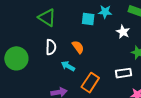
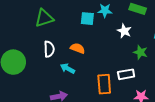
green triangle: (47, 18) -> (44, 18), turned -48
orange semicircle: (78, 47) -> (78, 48), turned -32
orange rectangle: (90, 83) -> (104, 84), moved, turned -36

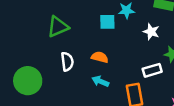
cyan arrow: (68, 69) -> (100, 81), moved
white rectangle: (126, 74) -> (152, 70), moved

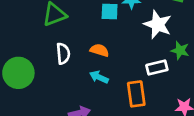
white star: (151, 32) -> (158, 24), size x1.5

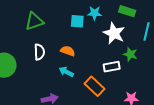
orange rectangle: (136, 94) -> (94, 86), turned -42

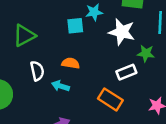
cyan arrow: (66, 72) -> (60, 86), moved

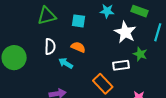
cyan square: (75, 26) -> (78, 21), moved

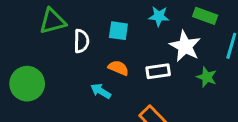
green triangle: (47, 16) -> (53, 21), moved
white semicircle: (50, 47) -> (81, 41), moved
white rectangle: (121, 65) -> (158, 71), moved

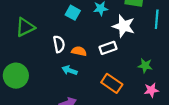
cyan square: (118, 31) -> (73, 13), moved, turned 32
white semicircle: (81, 41) -> (59, 44), moved
green star: (207, 77) -> (145, 66), moved

